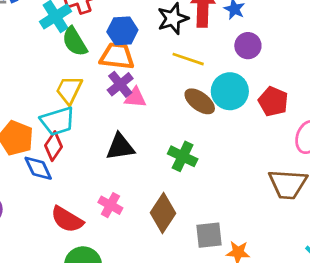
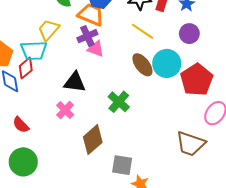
red pentagon: (273, 101) -> (197, 80), size x1.4
pink cross: (110, 205) -> (65, 110), moved
red semicircle: (67, 219) -> (21, 125), size x0.7

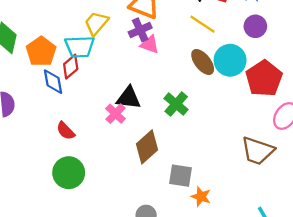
black triangle: (75, 82) -> (129, 98), moved

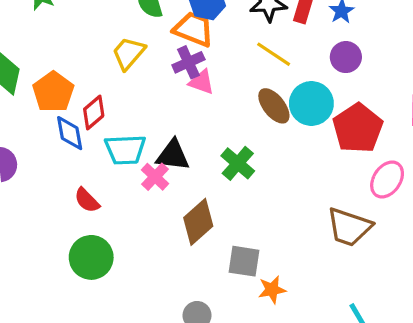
cyan trapezoid: (80, 47) -> (125, 150), moved
orange star: (201, 196) -> (272, 290), turned -30

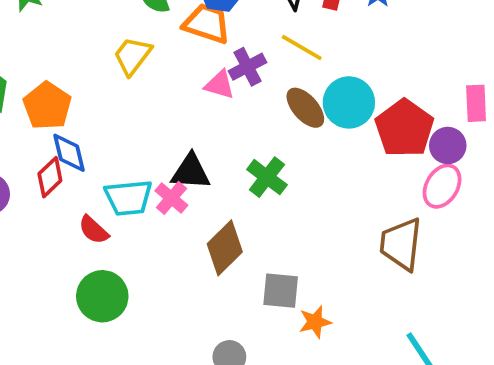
purple circle: (346, 57) -> (448, 146), moved
purple cross: (188, 62) -> (247, 67), moved
red diamond: (94, 113) -> (50, 177), moved
cyan trapezoid: (125, 150) -> (128, 198), moved
brown trapezoid: (349, 227) -> (401, 244), turned 81

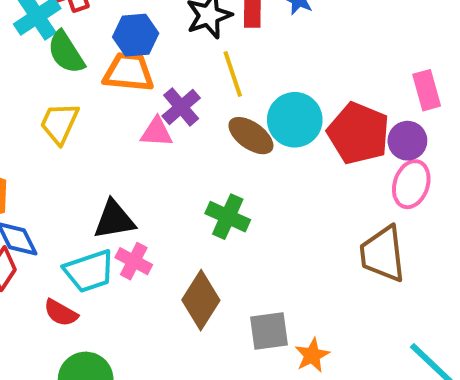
yellow line: (302, 47) -> (233, 74), turned 54
black triangle: (191, 172) -> (114, 220), moved

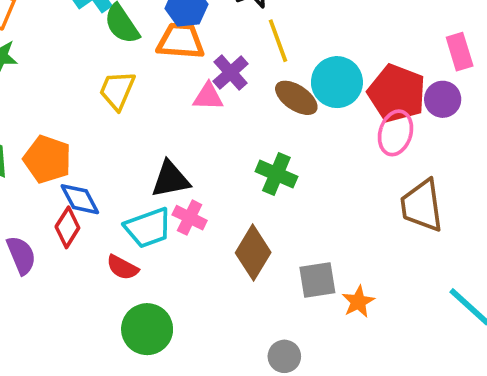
pink ellipse: (411, 184) -> (395, 133), moved

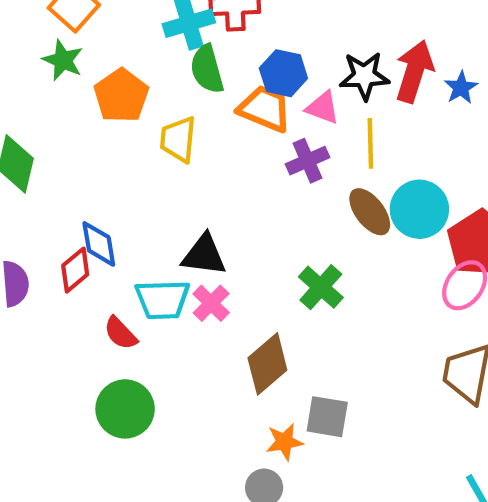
yellow trapezoid: (117, 90) -> (178, 139), turned -36
pink triangle: (208, 97) -> (323, 108), moved
orange pentagon: (47, 159) -> (121, 96), moved
orange star: (358, 302) -> (285, 442), moved

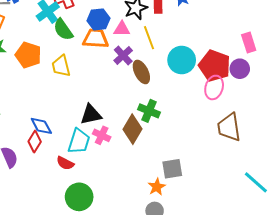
brown ellipse: (370, 212) -> (141, 72), moved, turned 30
cyan trapezoid: (162, 299) -> (79, 141), turned -52
brown diamond: (267, 364) -> (133, 129), moved

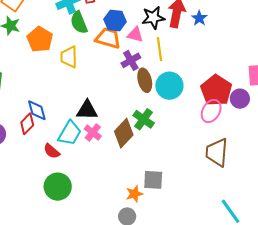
cyan circle: (182, 60) -> (169, 86), moved

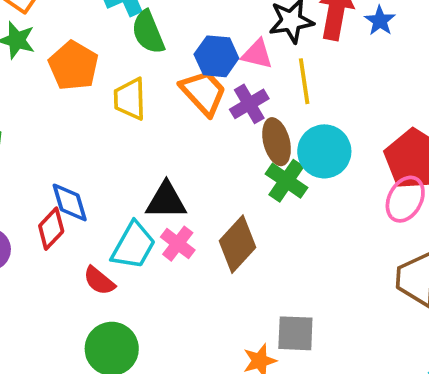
blue hexagon: (115, 20) -> (216, 56), moved
orange trapezoid: (108, 38) -> (203, 92), moved, turned 32
green cross: (144, 119) -> (286, 181), moved

